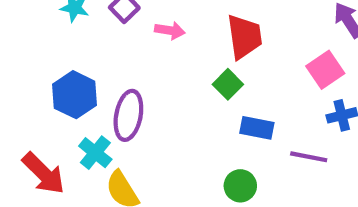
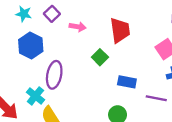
green square: (228, 84) -> (100, 57), moved
blue hexagon: (75, 95) -> (31, 46), moved

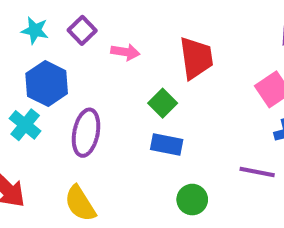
blue rectangle: (127, 82) -> (167, 144), moved
cyan cross: (35, 96) -> (25, 125), moved

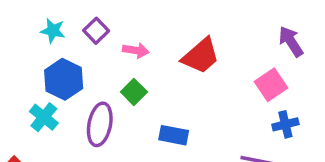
red trapezoid: (196, 58) -> (201, 56), turned 57
green square: (163, 103) -> (134, 92), moved

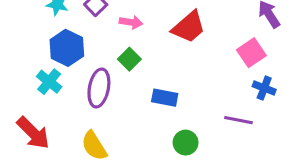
blue cross: (285, 124) -> (264, 88), turned 35

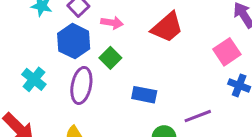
blue hexagon: (67, 48) -> (74, 41), moved
purple line: (239, 120) -> (198, 116), moved, turned -32

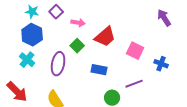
red trapezoid: (167, 27) -> (105, 37), moved
blue hexagon: (74, 41) -> (32, 35), moved
pink square: (227, 52) -> (135, 51), moved, turned -30

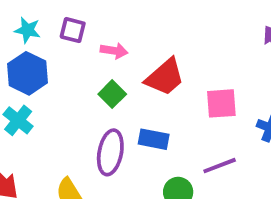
purple square: (56, 12) -> (73, 30), turned -32
pink square: (135, 51) -> (221, 103), turned -30
purple ellipse: (58, 64) -> (110, 152), moved

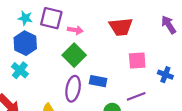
purple square: (73, 30) -> (51, 18), size x1.5
red trapezoid: (165, 77) -> (121, 27), moved, turned 35
green square: (112, 94) -> (74, 55), size x1.5

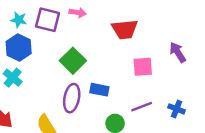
purple arrow: (169, 25) -> (178, 52), moved
pink arrow: (75, 30) -> (78, 13), moved
blue cross: (165, 75) -> (177, 109), moved

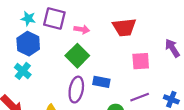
pink arrow: (78, 13) -> (82, 29), moved

